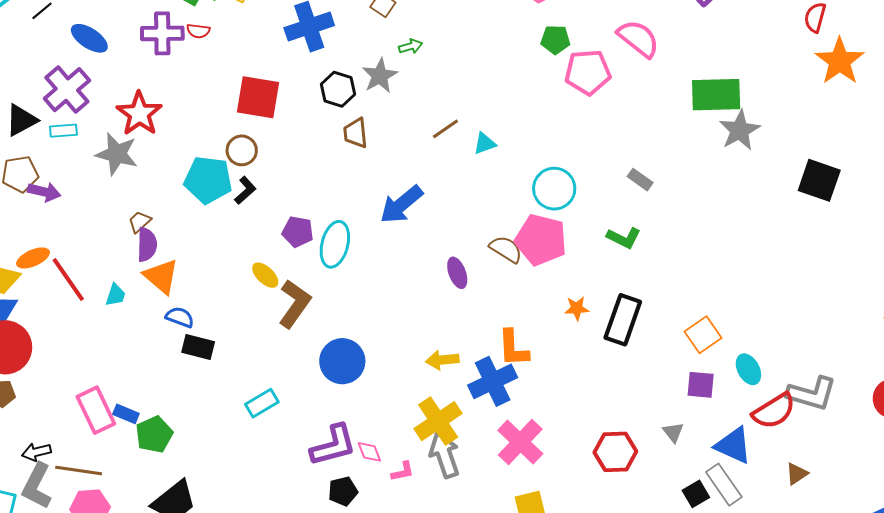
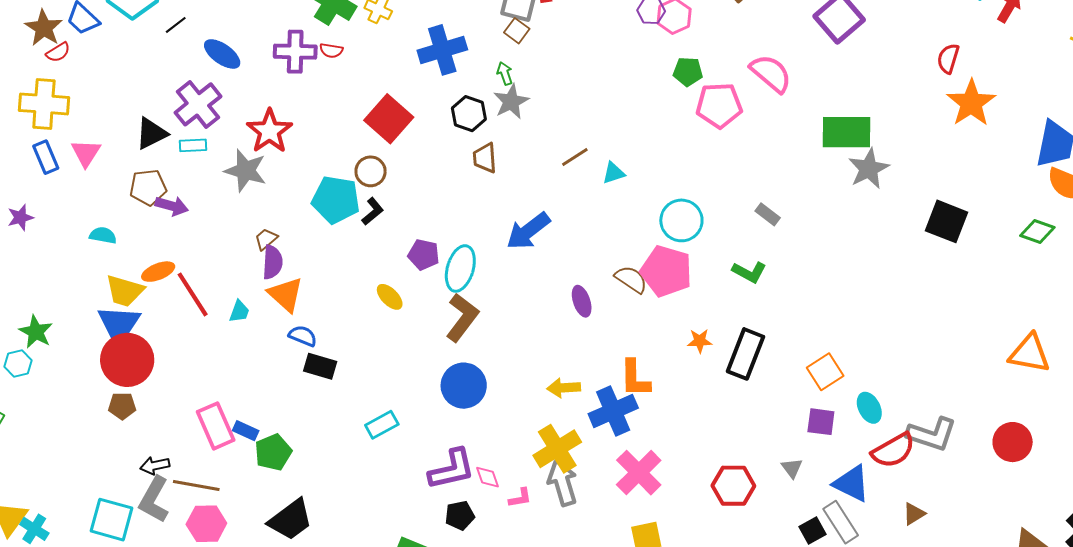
green arrow: (410, 46) -> (505, 73), moved, turned -95
red square: (258, 97) -> (389, 119), turned 30
brown L-shape: (295, 304) -> (462, 318), moved

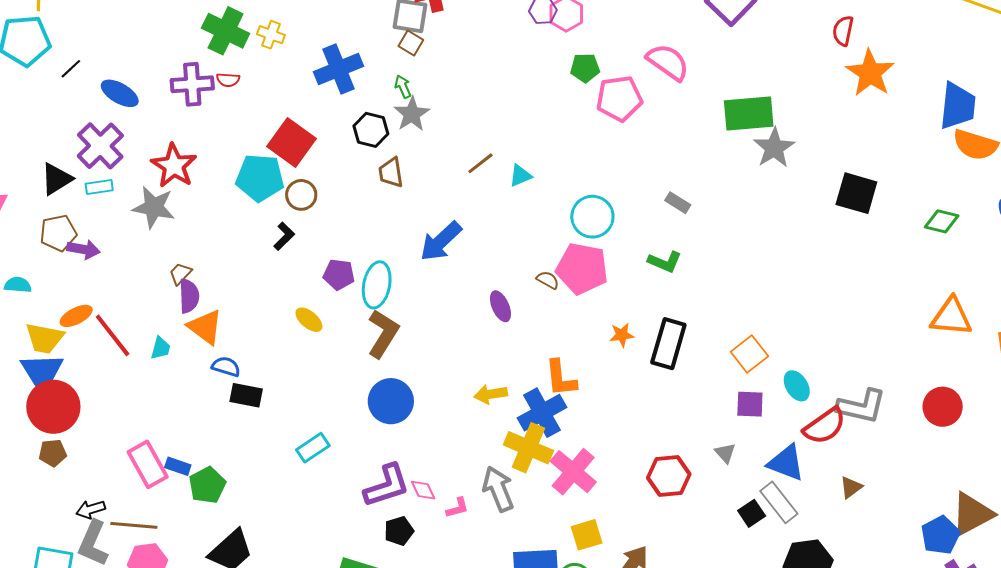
brown circle: (371, 171) -> (301, 195), moved
cyan pentagon: (336, 200) -> (260, 178), moved
green diamond: (1037, 232) -> (942, 221), moved
brown semicircle: (631, 279) -> (548, 280), size x0.7
yellow cross: (557, 449) -> (528, 448), moved, turned -30

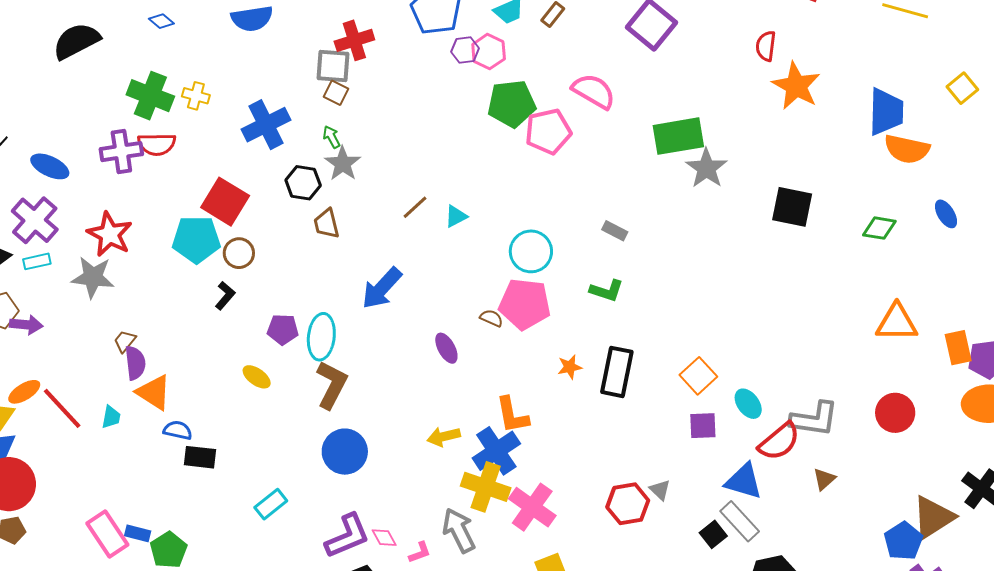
green pentagon: (585, 68) -> (512, 104), size x1.6
red semicircle: (228, 80) -> (157, 144), size x1.6
gray triangle: (725, 453) -> (660, 490), moved
brown triangle: (851, 487) -> (824, 479), moved

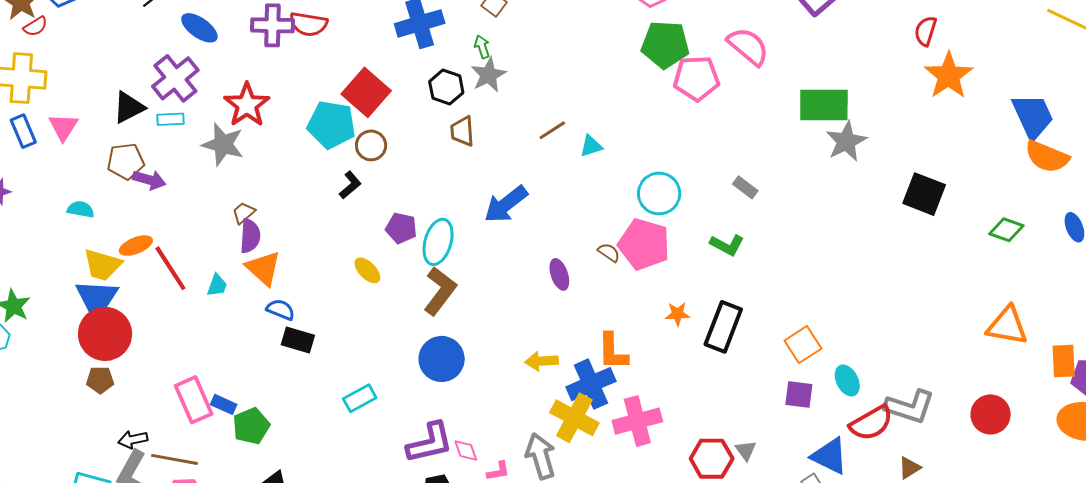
blue trapezoid: (886, 112) -> (1033, 116), turned -36
pink cross: (532, 507) -> (637, 421), moved, turned 30

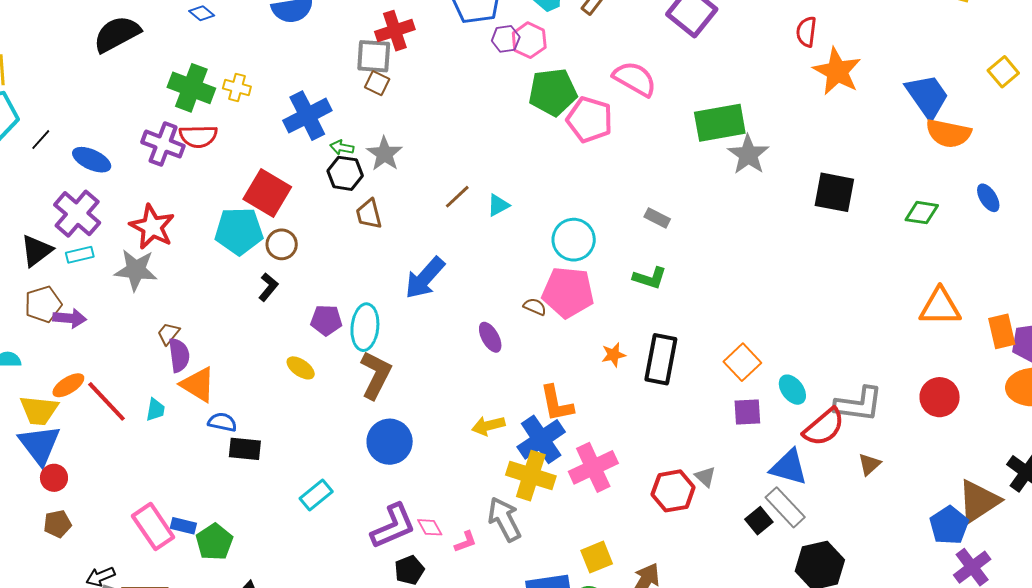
purple cross: (273, 25) -> (163, 144), turned 30
green arrow: (482, 47) -> (342, 147), moved, turned -50
pink pentagon: (696, 78) -> (590, 120), turned 30
red circle: (105, 334) -> (54, 478), size x0.5

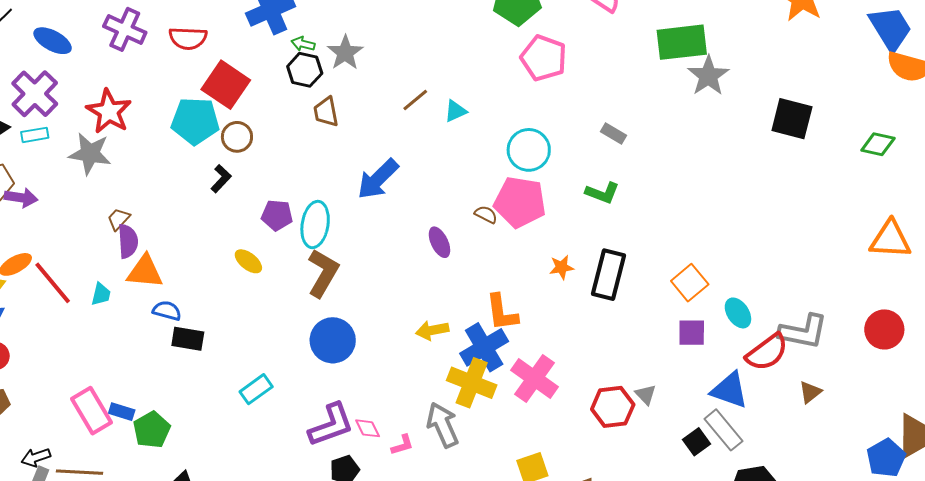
pink pentagon: (590, 120) -> (544, 58), moved
red semicircle: (198, 136) -> (188, 38), moved
orange triangle: (198, 385) -> (145, 272), turned -30
pink cross: (593, 467) -> (534, 378), turned -33

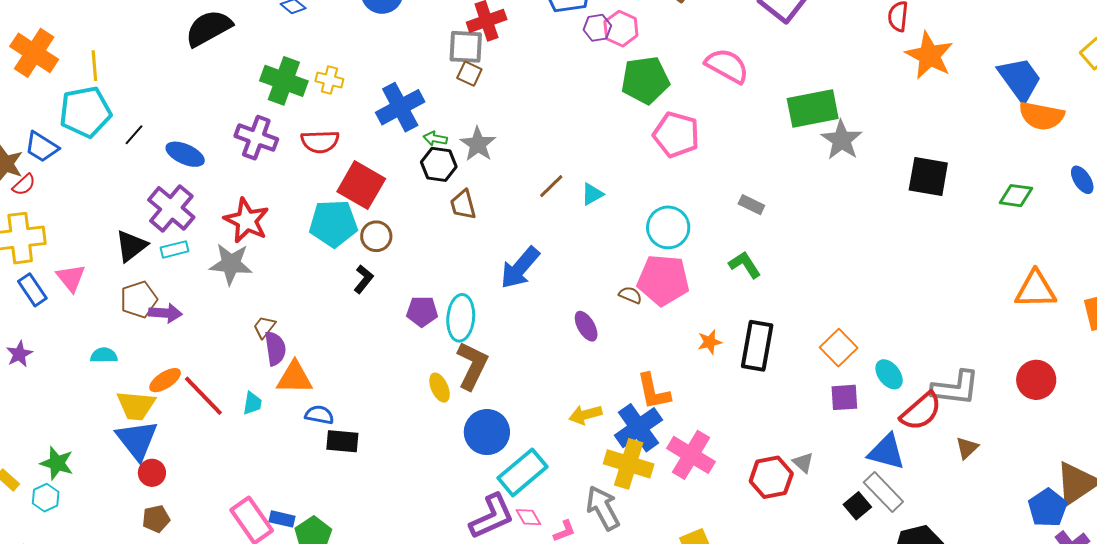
green L-shape: (602, 193) -> (745, 265), turned -140
yellow ellipse: (248, 261) -> (440, 388), moved, turned 32
cyan rectangle: (256, 389) -> (523, 472), moved, size x1.5

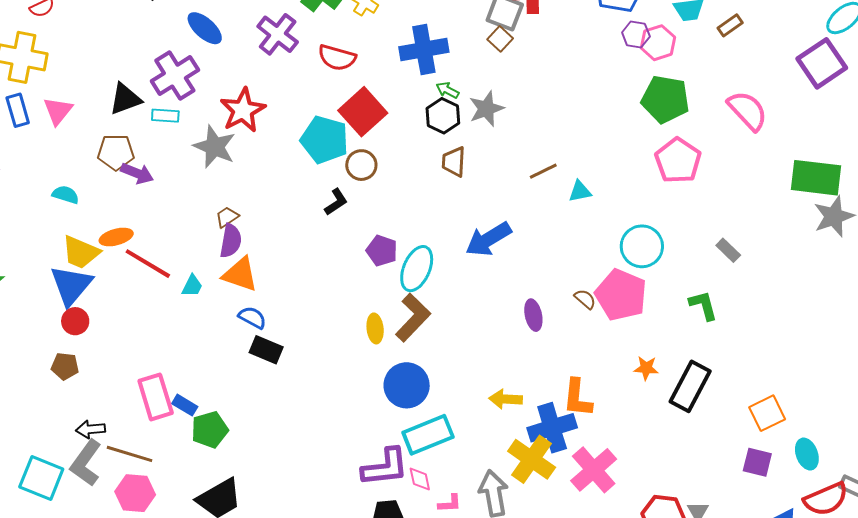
red line: (203, 396) -> (148, 264), turned -33

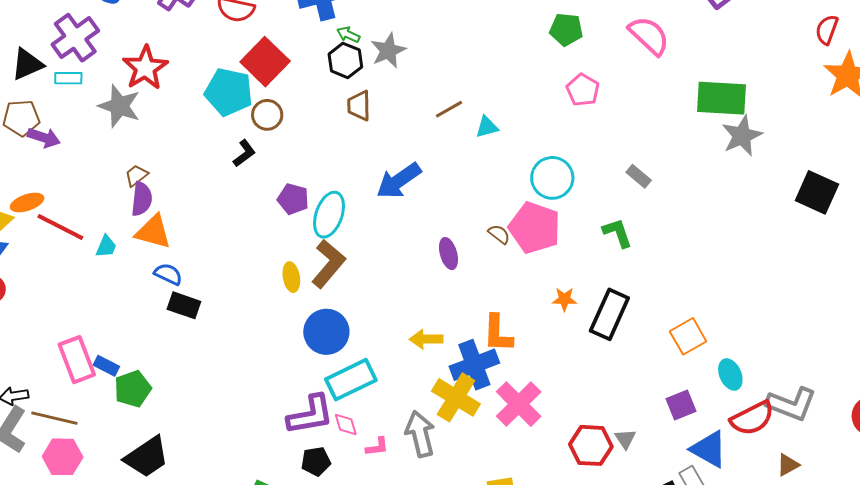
green pentagon: (665, 99) -> (566, 30), size x0.7
pink pentagon: (678, 161) -> (583, 90), size x0.7
purple square: (757, 462) -> (681, 405), moved, turned -32

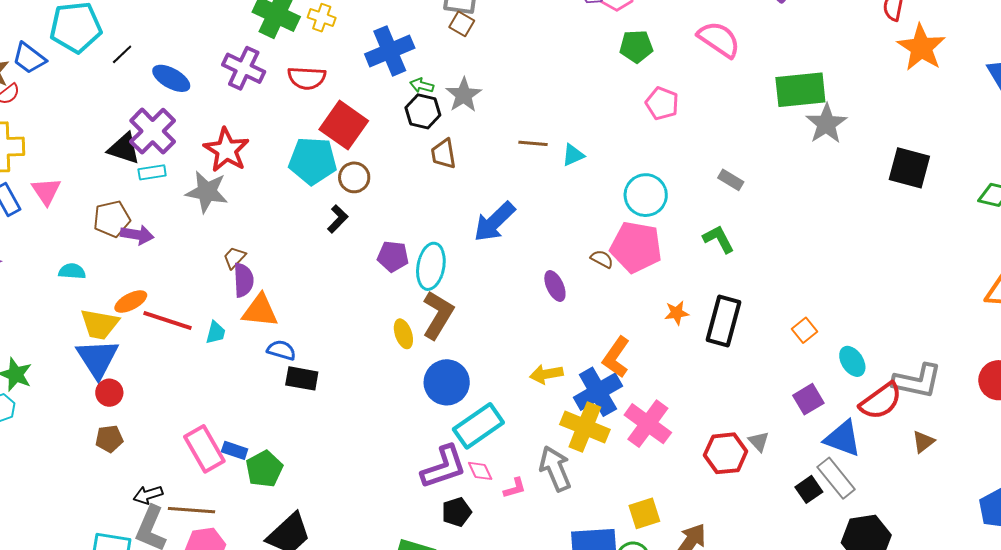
black triangle: (27, 64) -> (124, 149), moved, turned 51
brown line: (449, 109) -> (533, 143), turned 44
orange L-shape: (498, 333) -> (616, 357), turned 42
orange square: (688, 336) -> (805, 330), size x0.7

